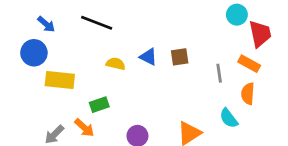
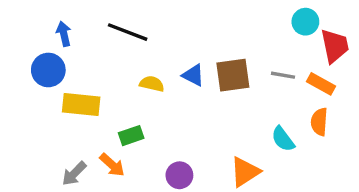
blue arrow: (46, 24) -> (64, 34), turned -144
brown square: (180, 57) -> (233, 75), size x1.5
gray line: (219, 73) -> (283, 75), moved, turned -72
cyan semicircle: (229, 118) -> (283, 139), moved

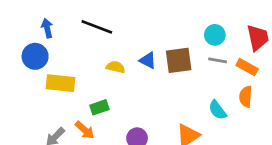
cyan circle: (305, 22) -> (215, 35), moved

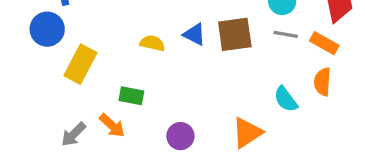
yellow rectangle: (61, 83) -> (80, 64), turned -68
green rectangle: (99, 107) -> (131, 96), turned 30

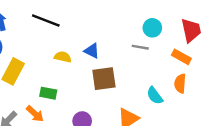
brown square: (235, 34) -> (104, 79), moved
gray line: (286, 34) -> (140, 47), moved

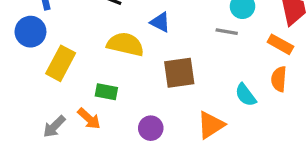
blue triangle: (92, 51) -> (160, 22), moved
yellow semicircle: (63, 57) -> (125, 44), size x1.6

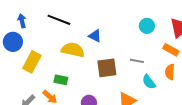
gray line: (227, 32) -> (137, 61), moved

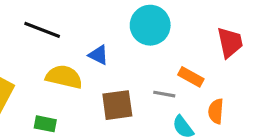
cyan circle: (147, 26) -> (150, 25), moved, size x1.6
orange rectangle: (171, 50) -> (191, 77), moved

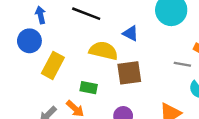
brown square: (117, 105) -> (129, 73), moved

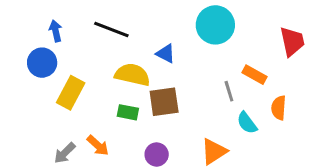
gray line: (182, 64) -> (229, 91), turned 63
green rectangle: (89, 88) -> (128, 112), moved

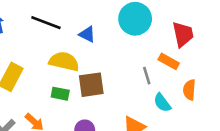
red trapezoid: (292, 41) -> (183, 34), moved
blue triangle: (166, 54) -> (87, 34), moved

